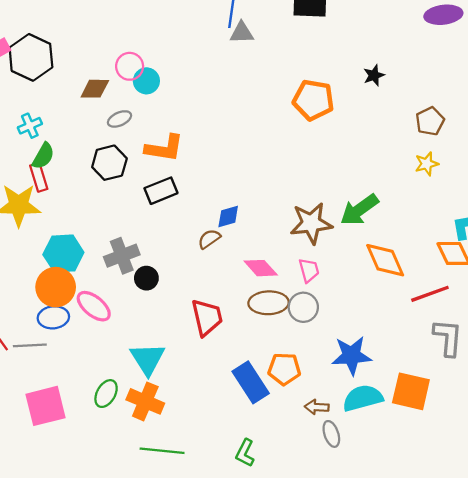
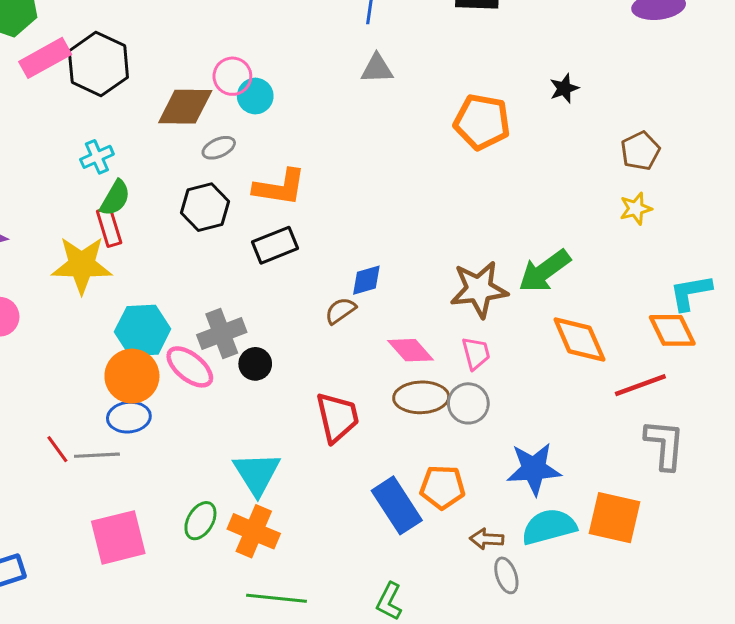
gray triangle: (242, 33) -> (377, 69), moved
brown diamond: (95, 89) -> (185, 107), size x1.4
pink ellipse: (94, 306) -> (190, 367), moved

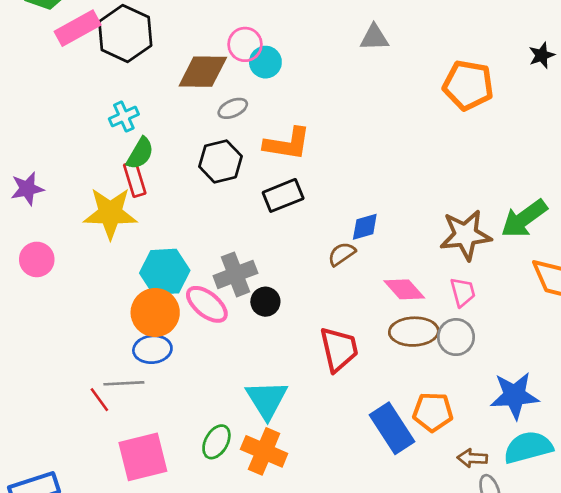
red line: (57, 449) -> (99, 400), moved

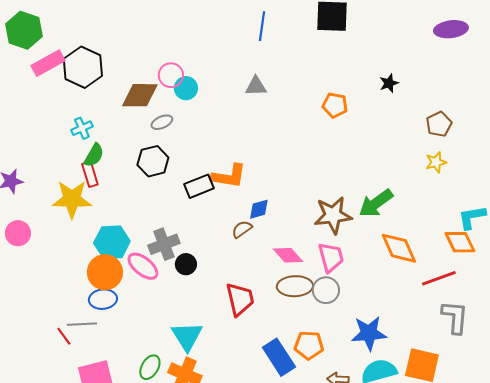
gray triangle: (374, 38) -> (256, 86), moved
orange pentagon: (468, 85) -> (335, 105), size x0.7
orange L-shape: (287, 144) -> (229, 176), moved
pink trapezoid: (463, 292) -> (331, 257), size x1.4

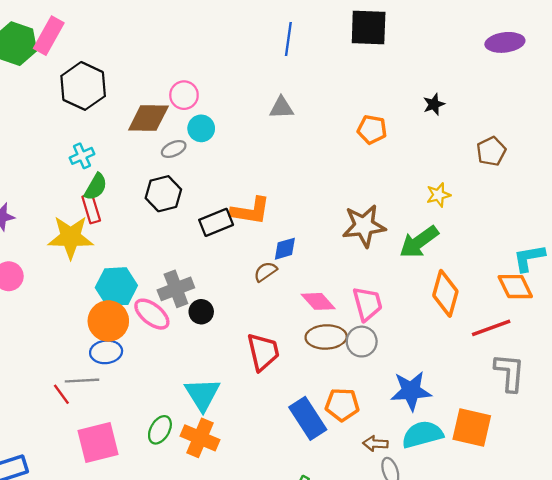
pink rectangle: (48, 63) -> (49, 36), moved, turned -32
cyan circle: (186, 88) -> (201, 128), moved
yellow star: (436, 162) -> (438, 195), moved
brown star: (333, 215) -> (364, 226), moved
orange diamond: (399, 248) -> (445, 293), turned 39

